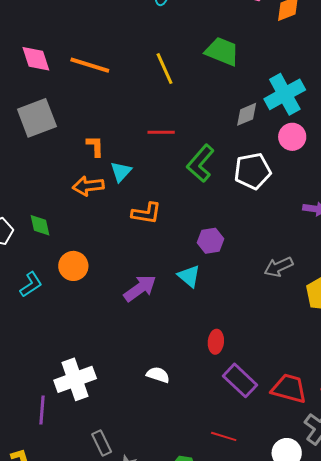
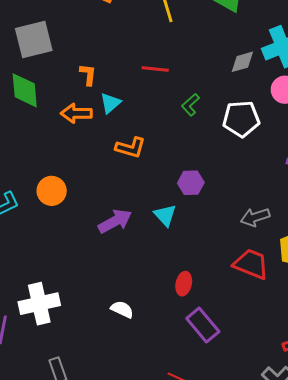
green L-shape: (200, 163) -> (190, 105), size x0.6
green diamond: (40, 225) -> (25, 90), moved, size x1.5
red trapezoid: (289, 388) -> (251, 264), moved

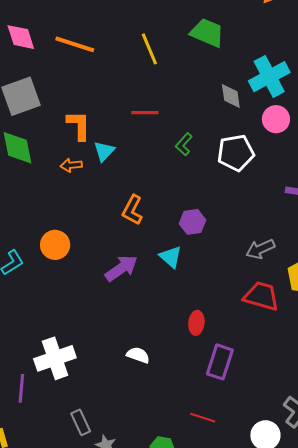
gray diamond: (242, 62) -> (231, 96), turned -76
orange L-shape: (88, 75) -> (79, 125), size x1.4
orange arrow: (76, 113) -> (71, 165), size x0.7
orange L-shape: (131, 147) -> (132, 210), moved, turned 108
purple rectangle: (203, 325) -> (220, 362), turned 64

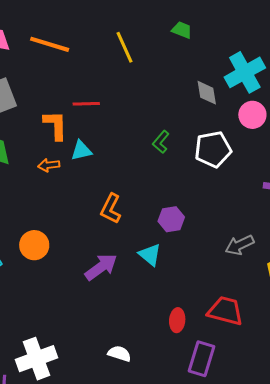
green trapezoid: (207, 33) -> (182, 30), size x0.6
red line: (145, 113) -> (86, 104), moved
cyan triangle: (104, 151) -> (81, 151), turned 35
red trapezoid: (261, 296) -> (225, 311), moved

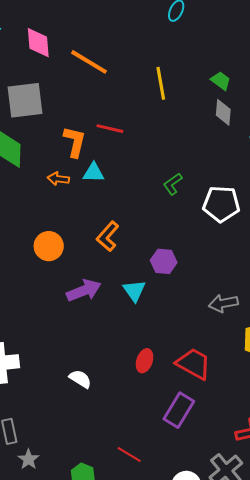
gray diamond: (207, 93) -> (223, 112), moved
orange circle: (34, 245) -> (49, 246), moved
purple rectangle: (201, 359) -> (179, 410), moved

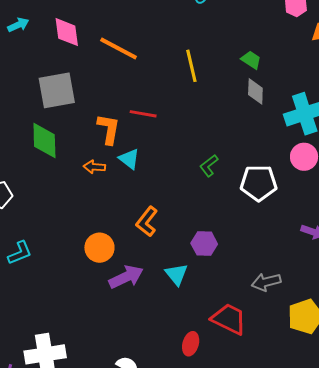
cyan triangle: (94, 173) -> (129, 159), turned 40
orange circle: (49, 246) -> (99, 248), moved
red trapezoid: (194, 364) -> (229, 319), moved

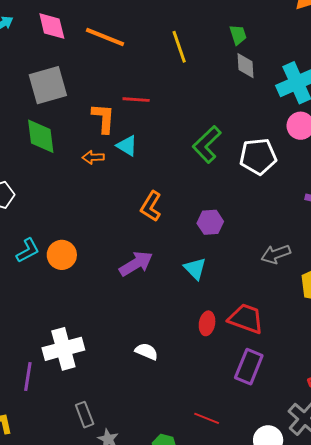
green trapezoid: (251, 60) -> (238, 35), turned 45
green L-shape: (209, 166) -> (207, 144), size x1.6
orange circle: (99, 248) -> (62, 255), moved
cyan triangle: (177, 274) -> (195, 269), moved
red trapezoid: (229, 319) -> (246, 319), moved

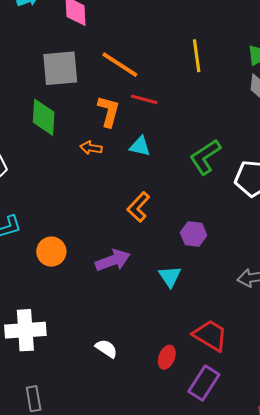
orange line: (105, 37) -> (120, 65), moved
cyan triangle: (127, 146) -> (140, 146), moved, turned -30
orange circle: (62, 255) -> (51, 252), moved
red ellipse: (207, 323) -> (167, 357), moved

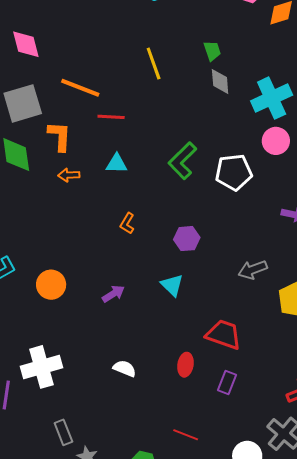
orange L-shape: (109, 111) -> (60, 136), moved
orange L-shape: (138, 207) -> (127, 223), size x0.7
purple arrow: (113, 260) -> (113, 294), moved, size x0.7
purple rectangle: (204, 383) -> (227, 382), size x0.7

